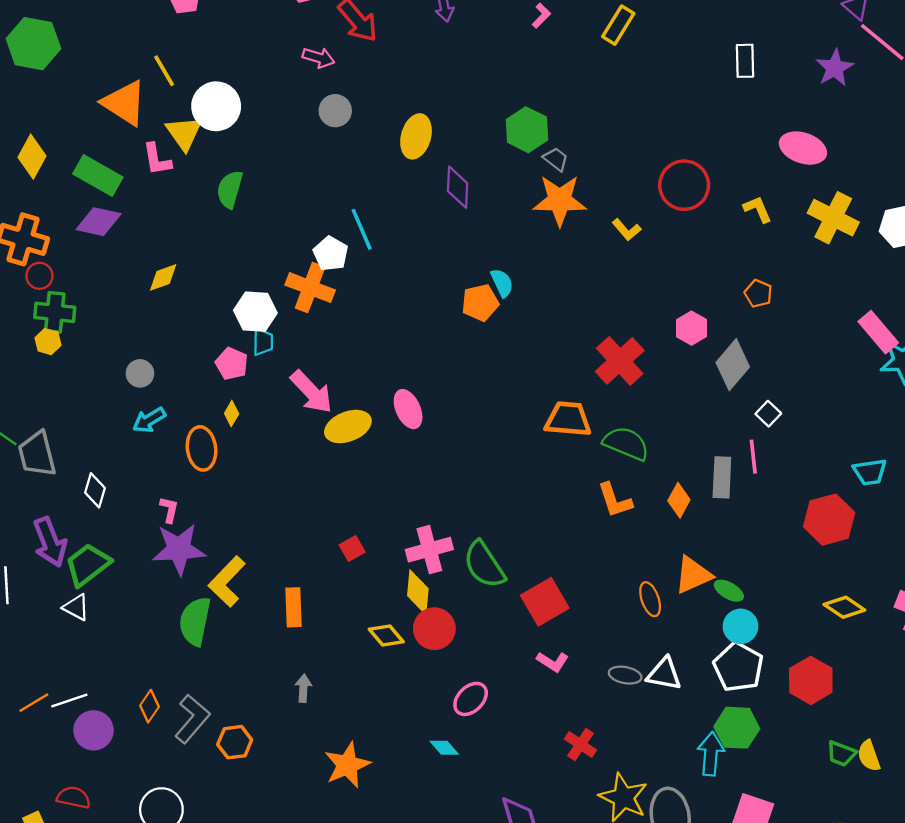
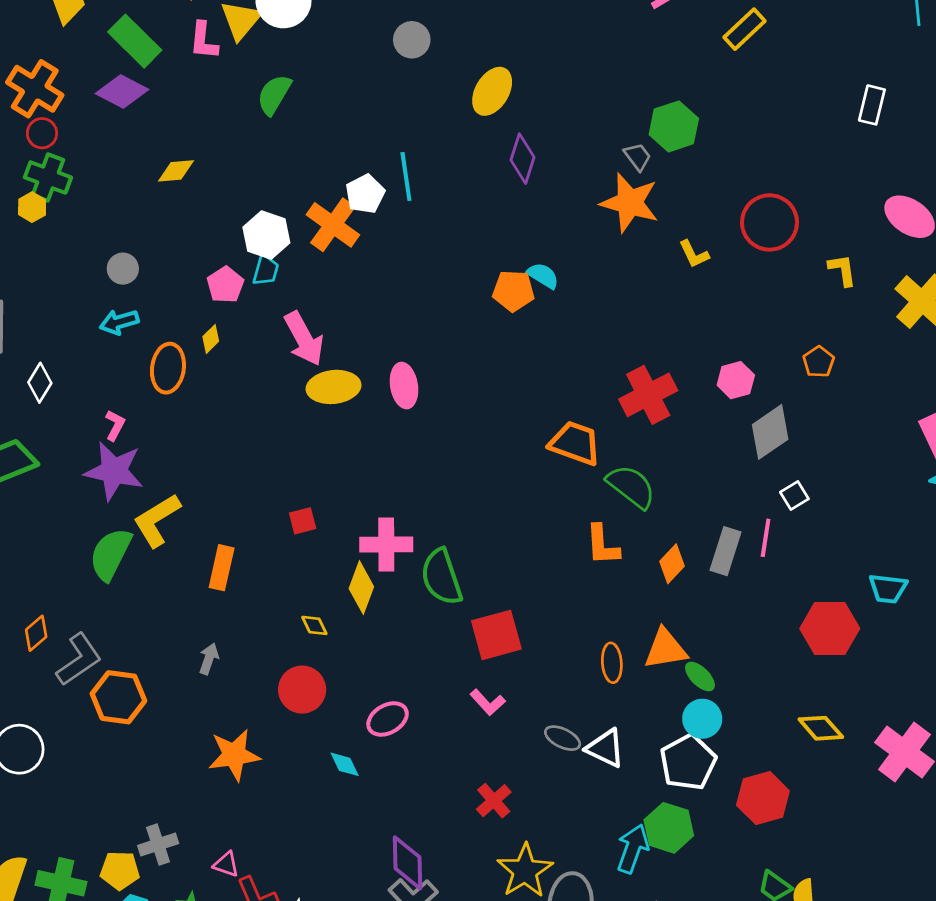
green hexagon: (527, 130) -> (674, 126), moved
cyan semicircle: (502, 283) -> (543, 276), turned -48
red circle: (434, 629) -> (302, 690), moved
yellow diamond: (386, 635) -> (314, 625), size x0.7
orange hexagon: (235, 742) -> (118, 697), size x1.4

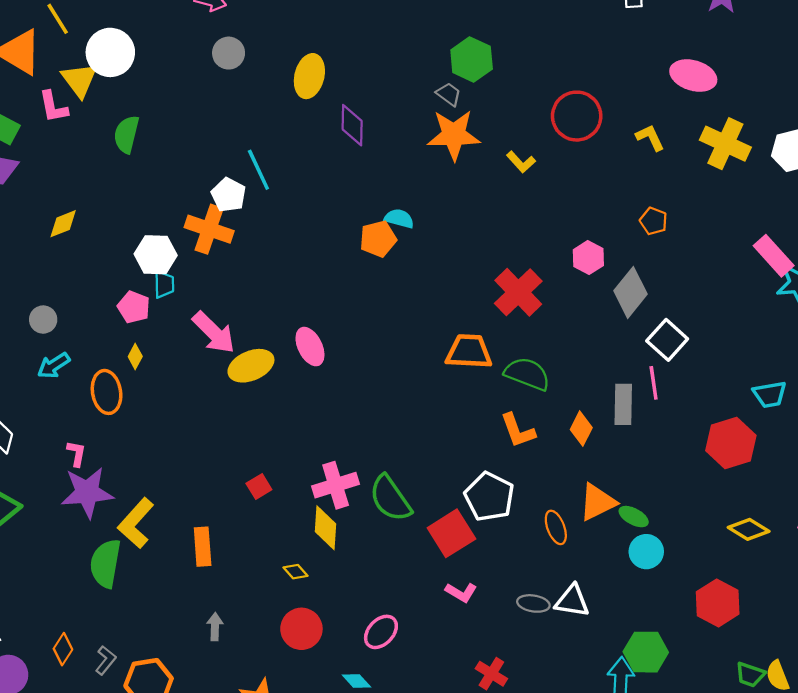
white square: (794, 495) -> (667, 340), size x1.6
gray L-shape: (79, 659) -> (106, 660), size x0.6
white pentagon: (688, 762) -> (489, 497), moved

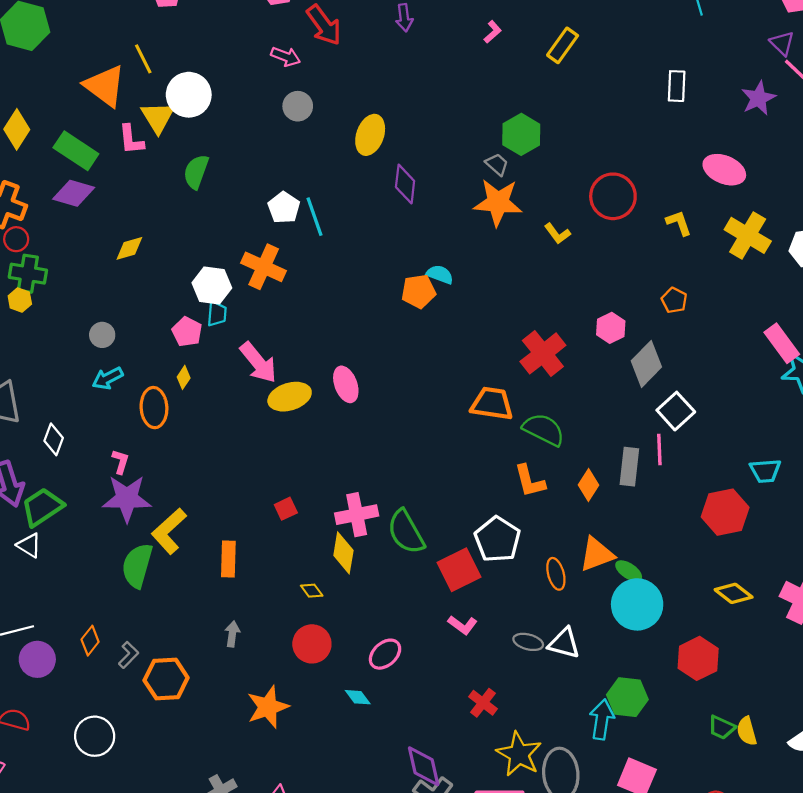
white pentagon: (228, 195) -> (284, 208), moved
cyan circle: (646, 552) -> (637, 604), size x1.6

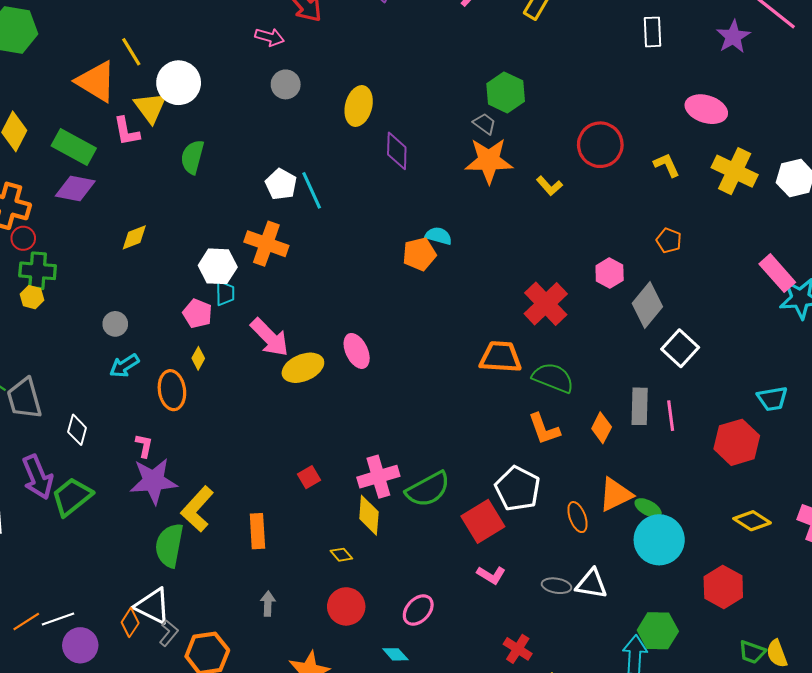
pink line: (659, 450) -> (671, 416), moved
green semicircle: (406, 532) -> (428, 489), turned -84
white triangle: (29, 545) -> (153, 606), moved, size x1.5

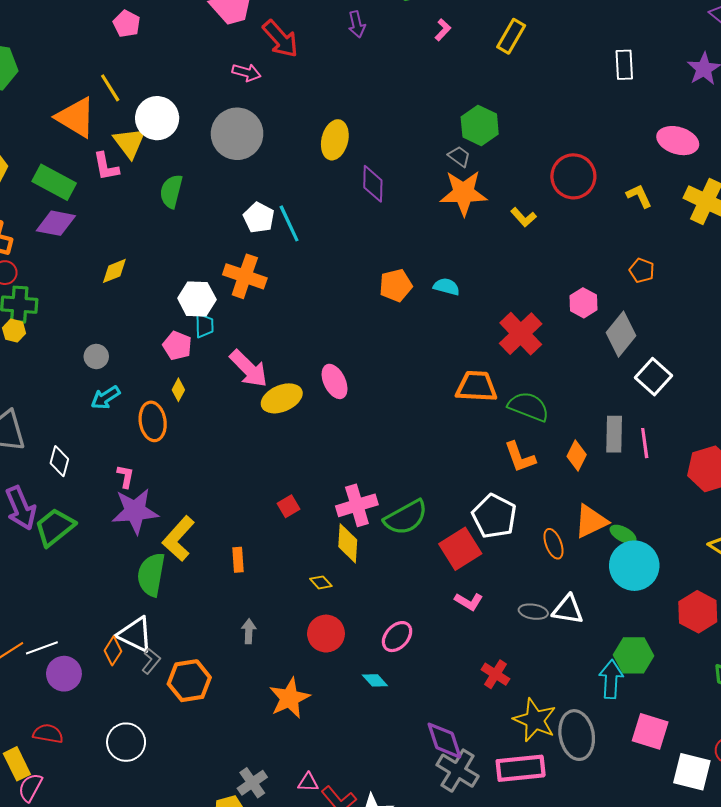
gray circle: (286, 84) -> (237, 134), moved, size x1.8
cyan semicircle: (439, 236) -> (446, 287), moved
orange rectangle: (257, 531) -> (238, 560), size x0.7

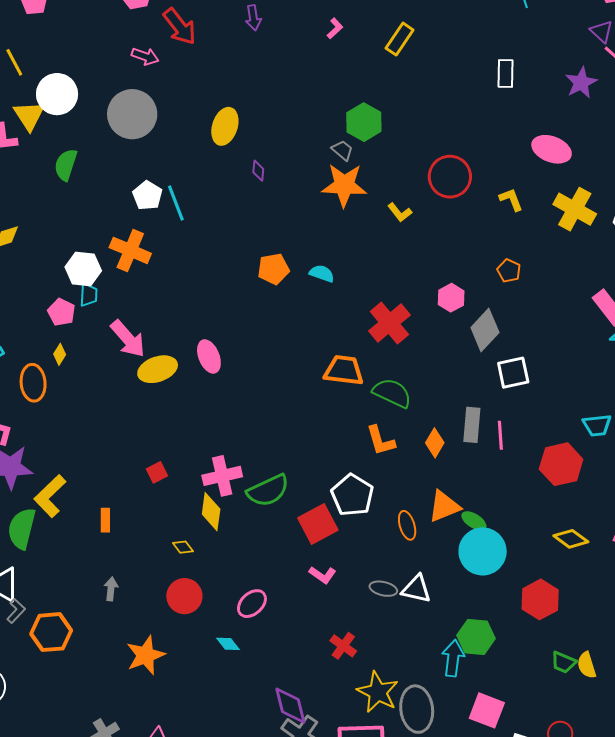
purple diamond: (373, 184) -> (258, 171), size x0.6
white square: (654, 377) -> (513, 373), turned 32

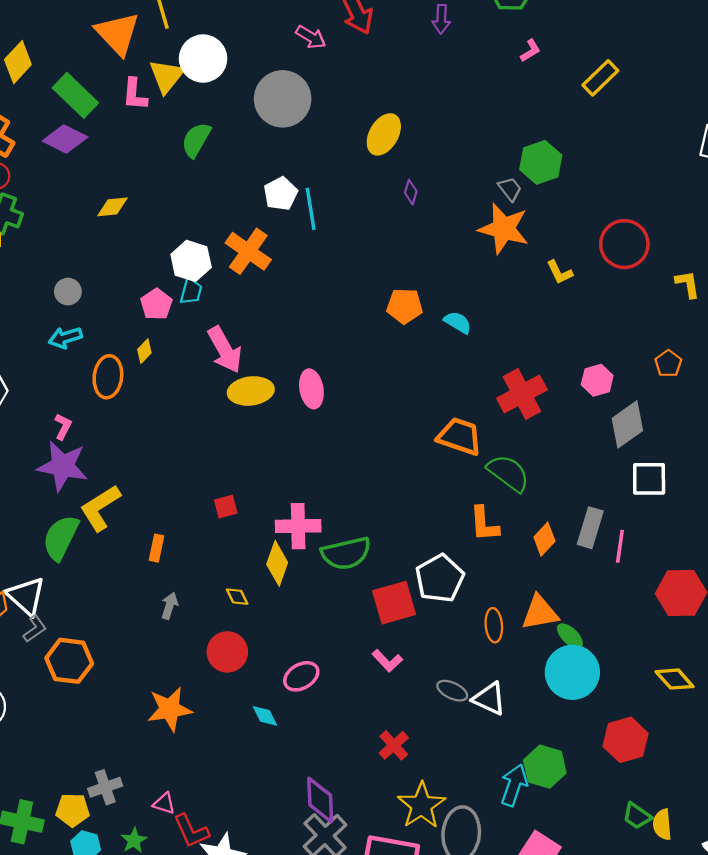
gray arrow: (111, 589) -> (170, 606), moved

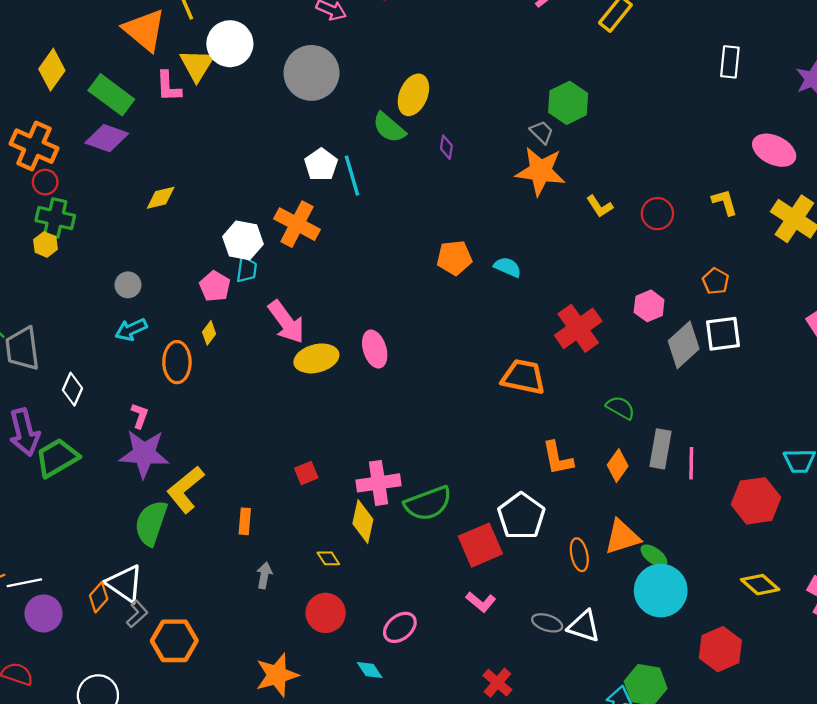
green semicircle: (196, 140) -> (389, 128), moved, turned -72
red circle: (624, 244) -> (657, 214), moved, size x0.7
green semicircle: (508, 473) -> (620, 408), moved, size x0.7
white square: (649, 479) -> (723, 334), moved

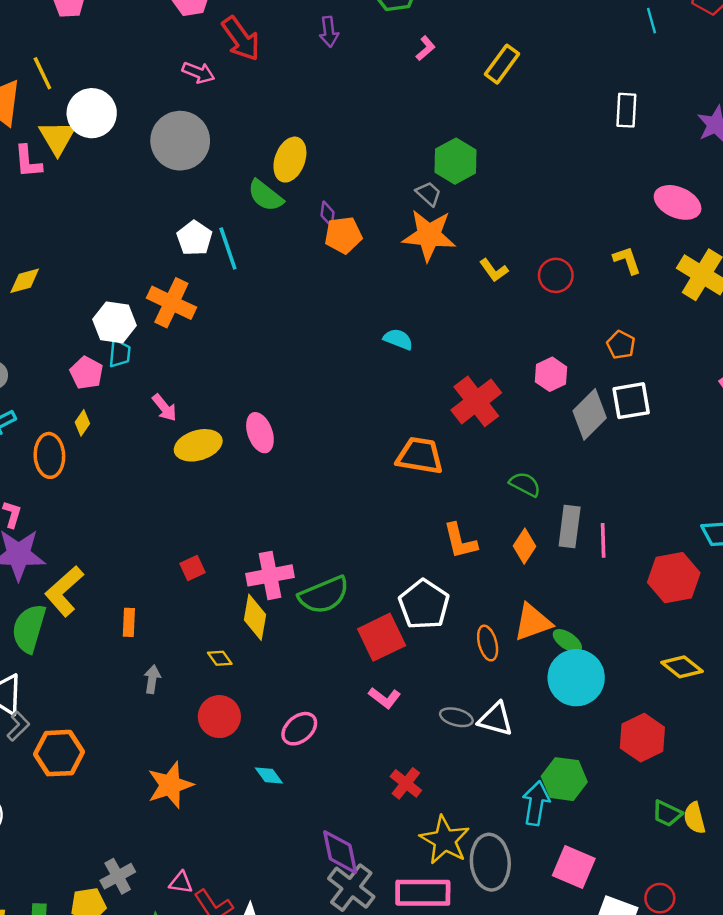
orange pentagon: (454, 258) -> (343, 235), moved
pink arrow: (286, 322) -> (164, 408), size x0.6

